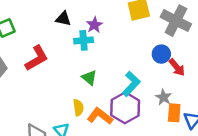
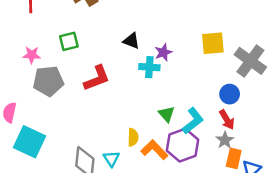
red arrow: (177, 67) -> (227, 120), moved
green triangle: (89, 78) -> (167, 114), moved

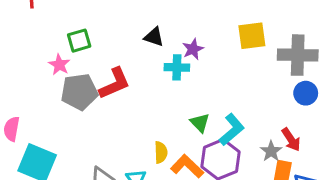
pink star: (32, 55) -> (59, 65), moved, turned 30
gray cross: (250, 61) -> (298, 55), turned -32
gray pentagon: (48, 81) -> (79, 92), moved
blue circle: (230, 94) -> (306, 93), moved
red arrow: (227, 120) -> (291, 140), moved

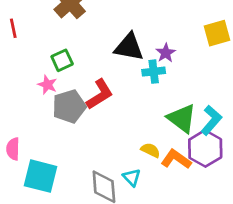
black triangle: (154, 37) -> (129, 47), size x1.6
green triangle: (200, 123) -> (182, 118), size x1.6
yellow semicircle: (161, 152) -> (150, 150), turned -54

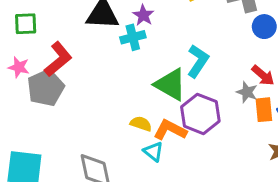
green square: (62, 60) -> (26, 24), moved, turned 30
red L-shape: (100, 94) -> (58, 59), moved
cyan L-shape: (211, 120) -> (198, 61), moved
cyan triangle: (132, 177) -> (153, 151), moved

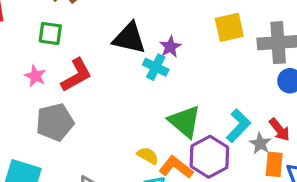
cyan cross: (133, 37) -> (156, 67), turned 30
cyan L-shape: (198, 61) -> (238, 126), moved
gray pentagon: (46, 88) -> (55, 122), moved

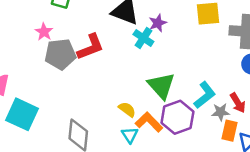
red L-shape: (76, 75) -> (91, 47), moved
gray pentagon: (55, 122) -> (60, 54), moved
gray star: (260, 144) -> (221, 112), turned 30

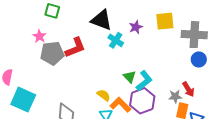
purple star: (158, 23) -> (136, 27), moved
green triangle: (161, 86) -> (130, 77), size x0.6
cyan L-shape: (205, 95) -> (144, 81), moved

